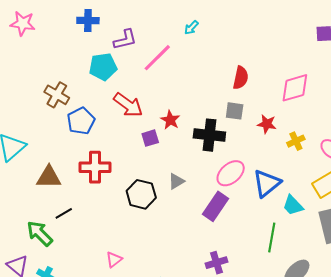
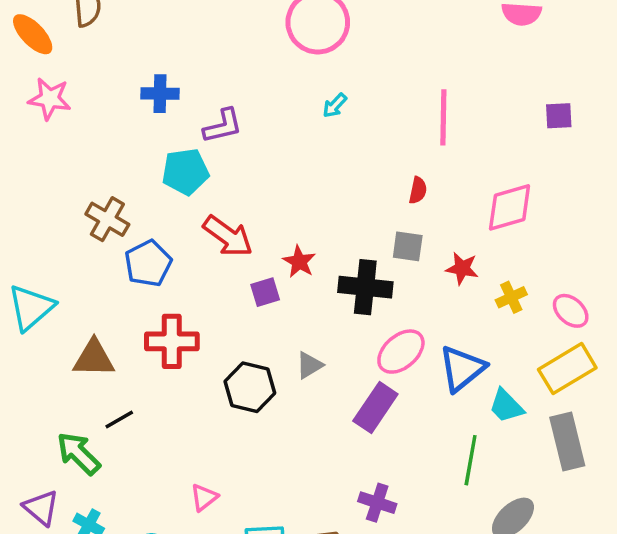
pink line: (157, 58) -> (443, 117), moved, turned -44
red semicircle: (241, 78) -> (418, 190), size x0.7
purple cross: (217, 263) -> (377, 503), turned 35

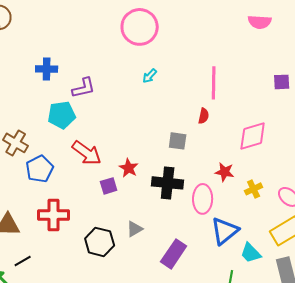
red semicircle: (418, 190) -> (204, 116), moved
gray square: (408, 246) -> (178, 141), moved
pink ellipse: (401, 352) -> (203, 199), moved, turned -48

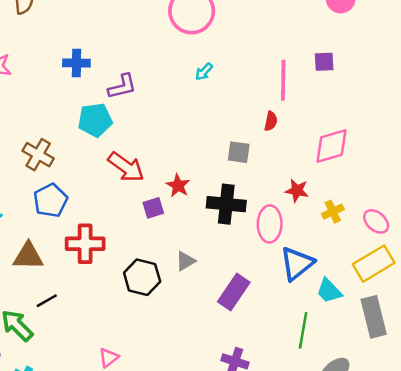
purple square: (282, 82) -> (324, 62), moved
blue pentagon: (40, 169) -> (50, 200), moved

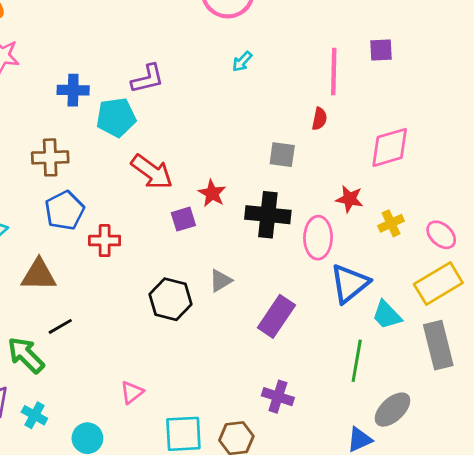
blue cross: (76, 63) -> (73, 90), moved
brown cross: (38, 155) -> (50, 157), turned -32
red cross: (85, 244) -> (105, 241), moved, size x0.7

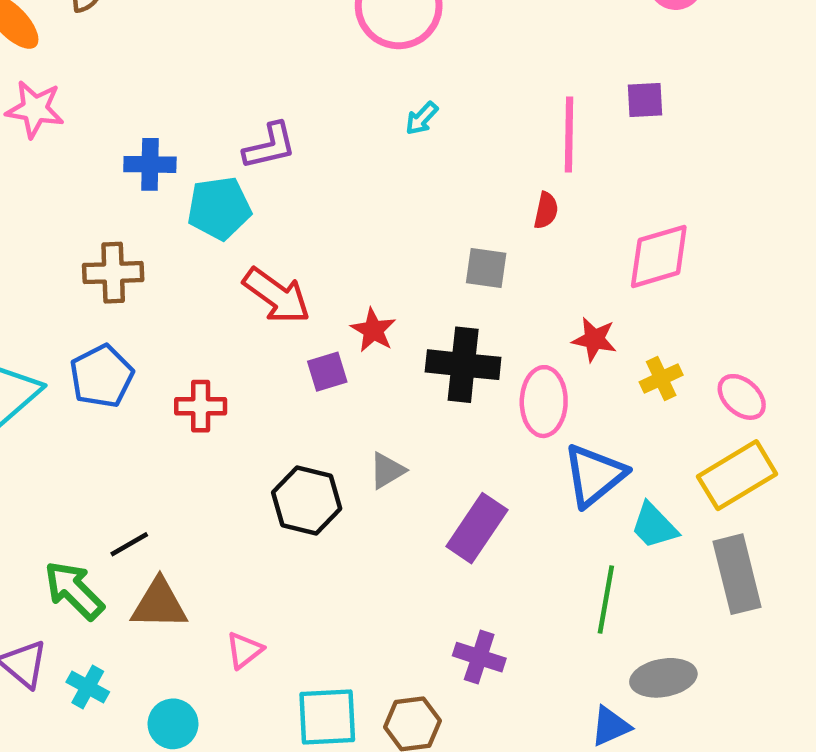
blue pentagon: (65, 210) -> (102, 376), moved
brown triangle: (39, 275) -> (159, 604), moved
gray ellipse: (392, 410) -> (663, 678), turned 33

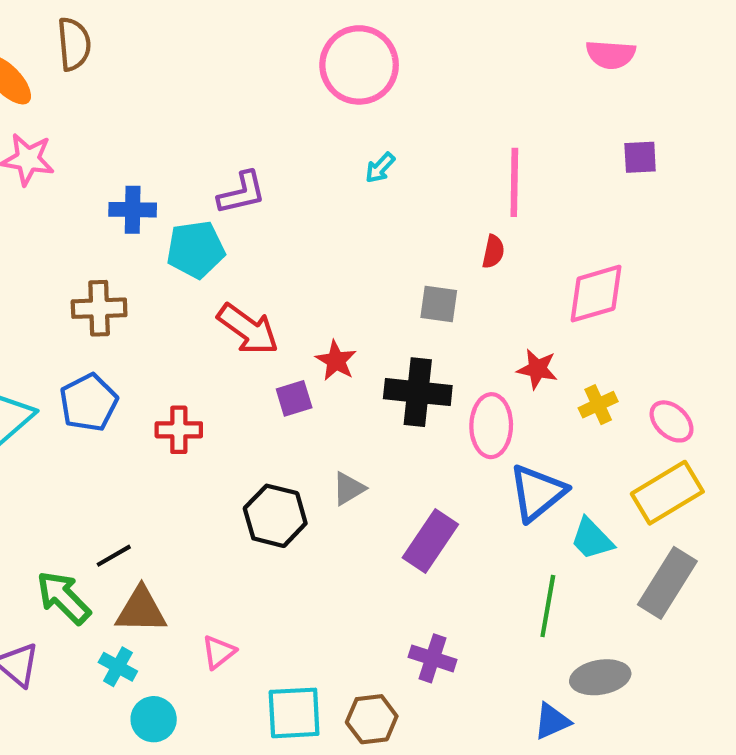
purple square: (645, 100) -> (640, 157), moved
gray rectangle: (737, 574) -> (667, 583), turned 46
cyan cross: (88, 687) -> (118, 667), moved

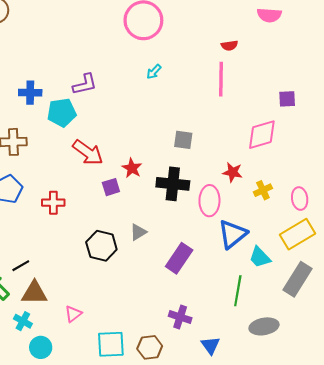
purple square: (640, 157) -> (287, 99), moved
red semicircle: (493, 252) -> (229, 45), moved, turned 70
pink ellipse: (672, 421) -> (300, 199), turned 40
blue triangle: (552, 721) -> (211, 345), moved, turned -42

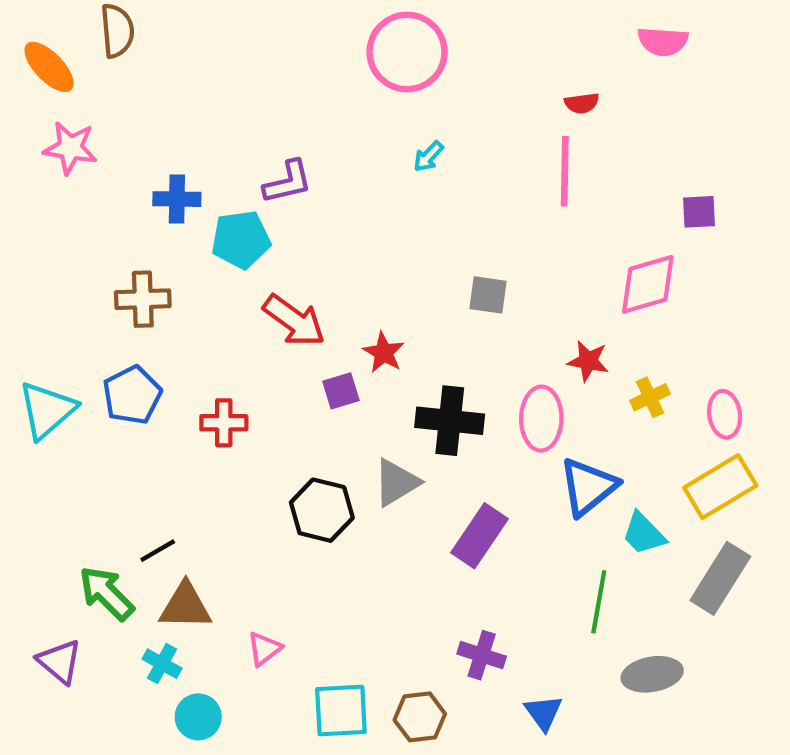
black cross: (173, 184) -> (450, 421), moved
gray triangle: (138, 232) -> (396, 482), size x1.4

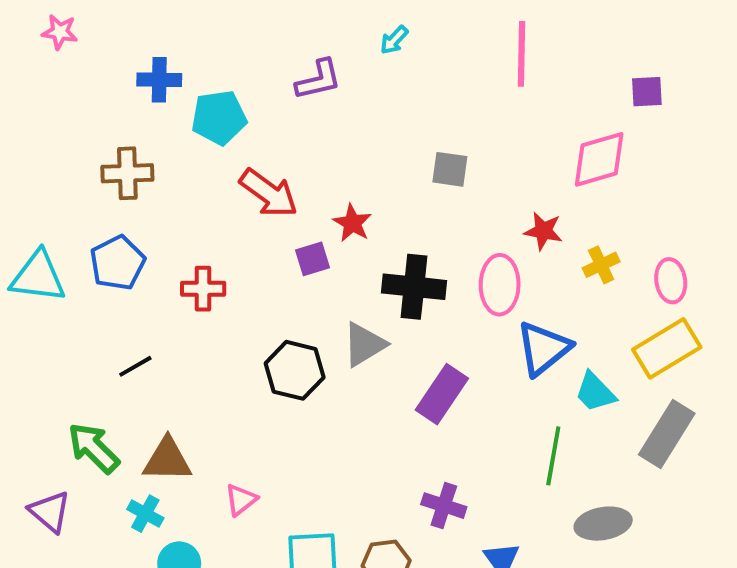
pink star: (70, 148) -> (60, 32), size x0.7
purple L-shape: (288, 182) -> (318, 80), moved
cyan triangle: (47, 410) -> (38, 277), turned 48
black line: (158, 551) -> (135, 366), moved

